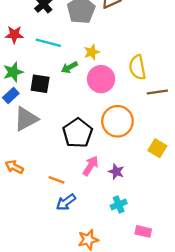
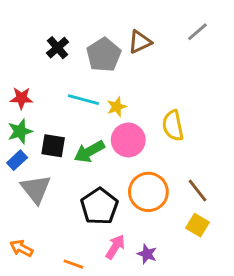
red star: (14, 35) -> (21, 98), moved
cyan line: (48, 43) -> (83, 100), moved
green arrow: (69, 67) -> (89, 152), moved, size x1.5
brown line: (157, 92) -> (197, 190), moved, turned 60
gray triangle: (26, 119) -> (36, 189), turned -40

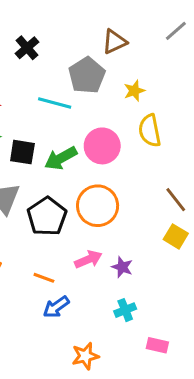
gray pentagon: (104, 55) -> (87, 75), moved
yellow star: (117, 107) -> (134, 91), moved
orange circle: (148, 192) -> (98, 206), moved
black pentagon: (99, 206) -> (47, 216), moved
pink arrow: (115, 247) -> (88, 259), turned 35

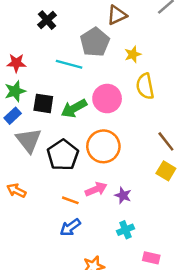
orange line: (44, 278) -> (70, 200), moved

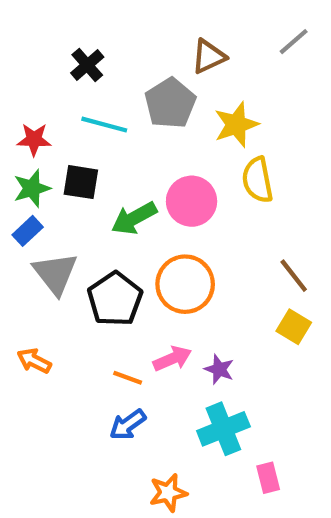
yellow star: (133, 54) -> (236, 125), size x1.5
cyan line: (69, 64) -> (104, 125), moved
black square: (43, 103) -> (81, 182), moved
cyan cross: (125, 230) -> (223, 429), size x1.6
pink rectangle: (151, 258) -> (268, 478), turned 63

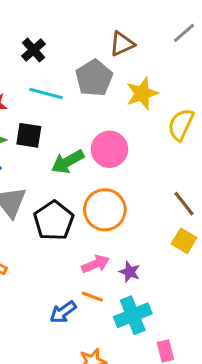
yellow semicircle: (257, 180) -> (181, 124), moved, turned 36
orange line: (128, 378) -> (92, 297), moved

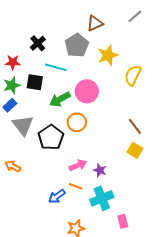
black cross: (34, 50) -> (38, 43), moved
cyan line: (46, 93) -> (56, 67), moved
orange circle: (105, 210) -> (77, 122), moved, size x0.7

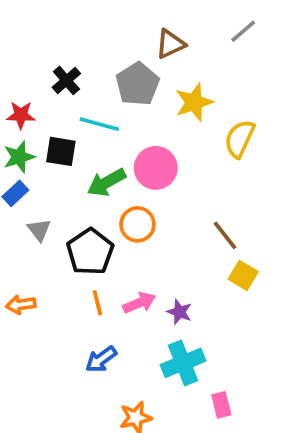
gray triangle: (23, 125) -> (39, 230), size x0.6
brown line: (135, 126) -> (225, 235), moved
orange arrow: (13, 166) -> (21, 305), turned -35
orange line: (76, 186) -> (97, 303), moved, turned 56

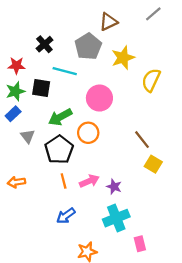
green arrow: (107, 182) -> (60, 117), moved

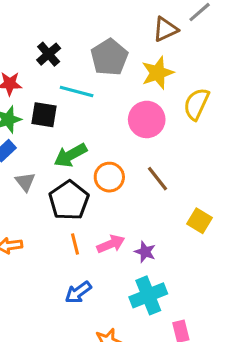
brown triangle: (108, 22) -> (165, 29), moved
pink circle: (99, 98) -> (147, 119), moved
brown line: (142, 140) -> (158, 179), moved

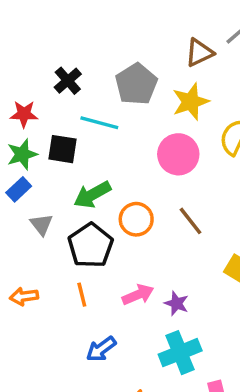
orange line: (75, 244) -> (82, 295), moved

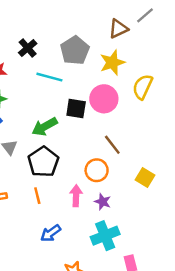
black square: (63, 149) -> (76, 109), moved
orange circle: (136, 219) -> (97, 170), moved
pink arrow: (138, 295) -> (76, 196), turned -65

